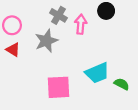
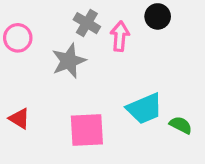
red triangle: (13, 50) -> (19, 119), moved

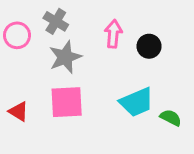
black circle: (158, 16) -> (149, 46), moved
gray cross: (87, 23) -> (56, 21), moved
pink square: (87, 130) -> (67, 102), moved

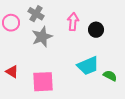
pink square: (67, 102) -> (43, 82), moved

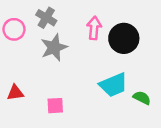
black circle: (96, 30) -> (124, 38), size x1.5
red triangle: (12, 72) -> (15, 93), turned -40
pink square: (43, 82) -> (55, 106), size x0.6

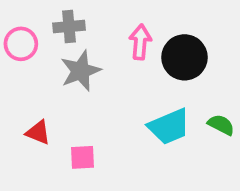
gray cross: (46, 18) -> (69, 27), turned -36
red triangle: (15, 93) -> (38, 132), moved, turned 30
green semicircle: (142, 98) -> (221, 125), moved

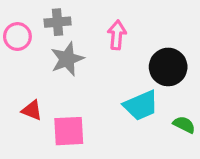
black circle: (184, 57) -> (168, 67), moved
green semicircle: (221, 125) -> (184, 125), moved
pink square: (82, 157) -> (69, 131), size x1.5

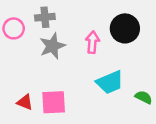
pink arrow: (117, 35) -> (92, 42), moved
black circle: (168, 67) -> (125, 28), moved
red triangle: (32, 110) -> (25, 102), moved

